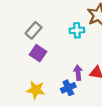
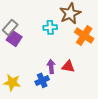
purple square: (38, 53) -> (14, 38), moved

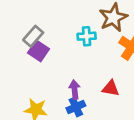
purple arrow: (51, 66) -> (75, 90), moved

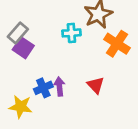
red triangle: (111, 88) -> (96, 85), turned 36
blue cross: (76, 107) -> (43, 88), moved

